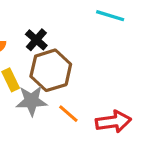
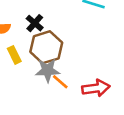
gray star: (32, 101) -> (47, 70), moved

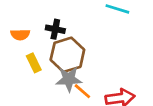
black cross: (35, 23) -> (55, 29), turned -30

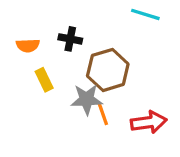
brown hexagon: (67, 55) -> (108, 70), moved
orange line: (82, 91) -> (103, 114), turned 30

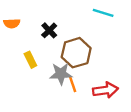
black cross: (70, 39) -> (49, 30), turned 35
orange semicircle: (28, 45) -> (12, 23), moved

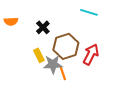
yellow rectangle: (30, 60) -> (39, 55), moved
red arrow: (105, 90) -> (91, 54), moved, turned -55

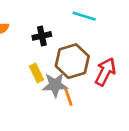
cyan line: (89, 12) -> (84, 16), moved
black cross: (43, 27) -> (42, 36), turned 32

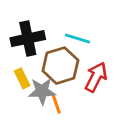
cyan line: (84, 16) -> (78, 39), moved
black cross: (42, 36) -> (28, 39), size x1.6

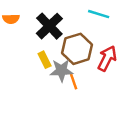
black cross: (28, 39) -> (49, 26), turned -32
cyan line: (78, 39) -> (99, 14), moved

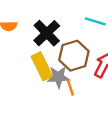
yellow rectangle: (45, 60) -> (42, 66), size x1.6

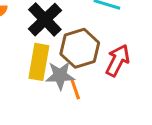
yellow rectangle: (42, 66) -> (39, 62), turned 36

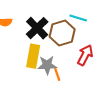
brown hexagon: (80, 48) -> (62, 33), moved

